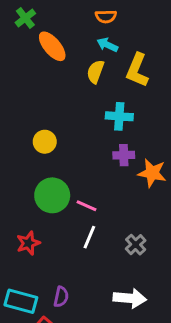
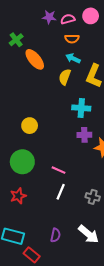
green circle: (52, 195) -> (22, 162), moved
gray cross: (136, 245) -> (93, 197), turned -32
purple semicircle: (61, 297) -> (55, 235), moved
white arrow: (130, 298) -> (89, 234), turned 35

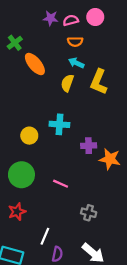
cyan cross: (81, 108) -> (59, 124), moved
white line: (61, 192) -> (45, 236), moved
gray cross: (93, 197) -> (89, 213), moved

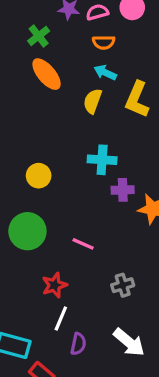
green cross: (15, 43) -> (39, 36), moved
cyan cross: (59, 124) -> (102, 160), moved
red star: (17, 212) -> (54, 285), moved
gray cross: (89, 213) -> (123, 285), turned -32

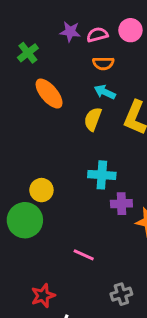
green cross: (39, 36) -> (28, 53), moved
green circle: (27, 231) -> (25, 220), moved
red star: (54, 285) -> (43, 296), moved

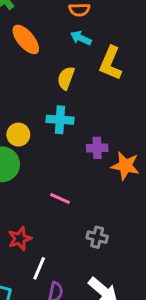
yellow semicircle: (93, 119) -> (66, 78), moved
cyan cross: (102, 175) -> (60, 120), moved
gray cross: (121, 294) -> (97, 237), turned 30

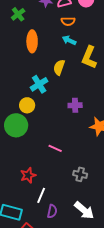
orange ellipse: (26, 39) -> (32, 41), turned 40
cyan cross: (60, 120) -> (39, 84), moved, turned -36
purple cross: (97, 148) -> (75, 105), moved

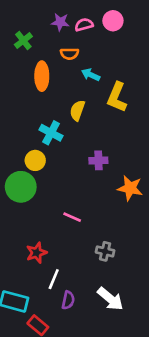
orange semicircle: (68, 21) -> (69, 54), moved
cyan cross: (39, 84) -> (51, 133), turned -30

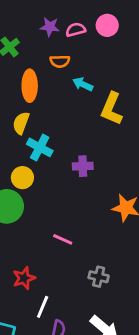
yellow semicircle: (77, 110) -> (21, 123), moved
purple cross: (98, 160) -> (83, 166), moved

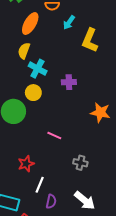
cyan arrow: (83, 84) -> (69, 22), turned -80
orange ellipse: (30, 86) -> (30, 24), turned 30
yellow circle: (22, 178) -> (33, 93), moved

